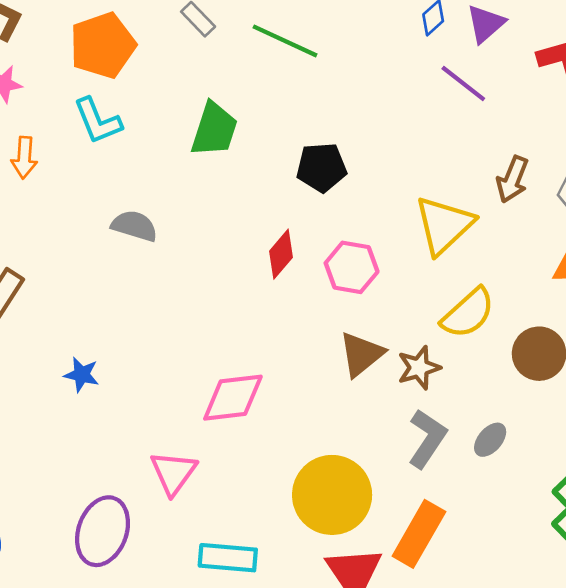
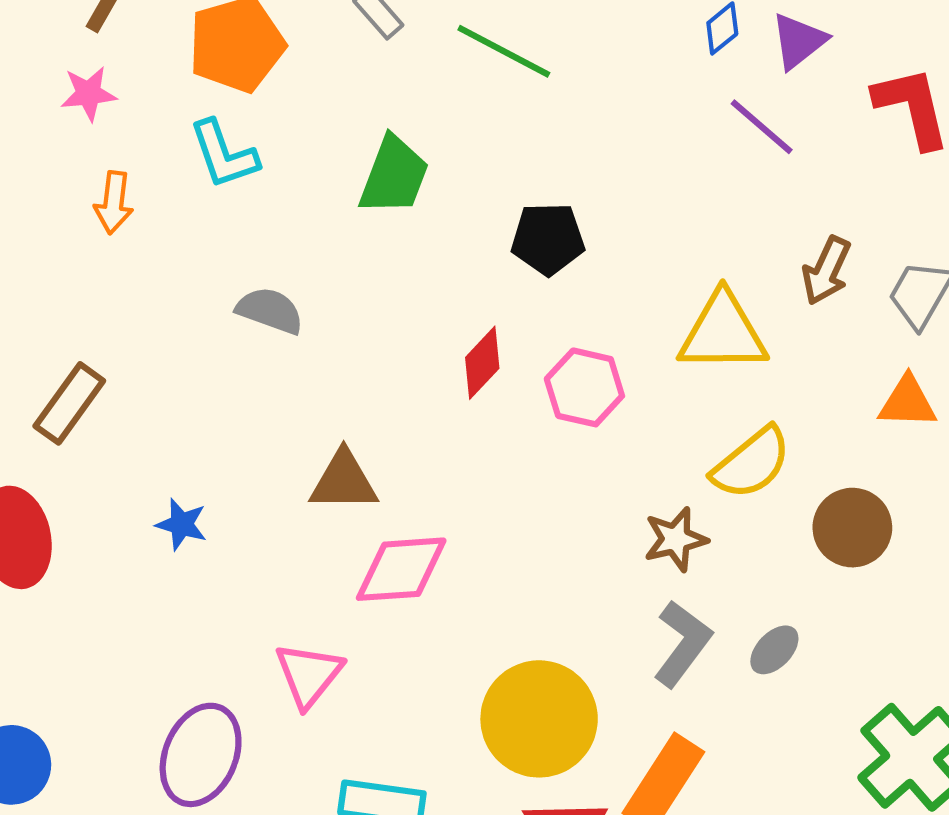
yellow triangle: (444, 225) -> (723, 332), turned 40
brown triangle: (361, 354) -> (344, 481), moved, turned 36

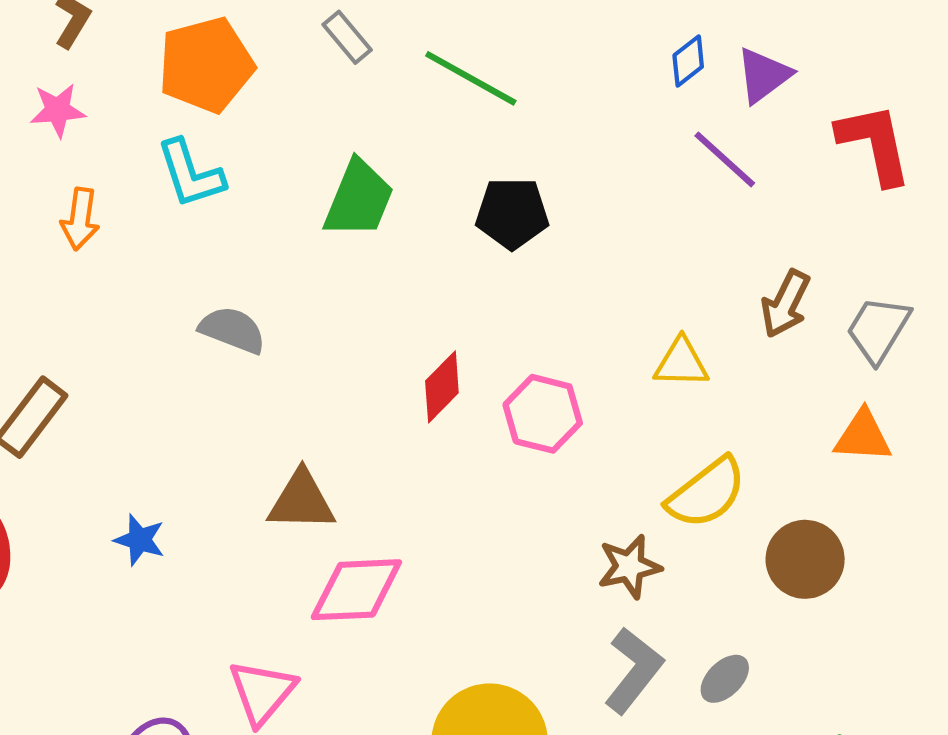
black pentagon: (548, 239) -> (512, 213), moved
yellow triangle: (723, 332) -> (681, 363), size x0.6

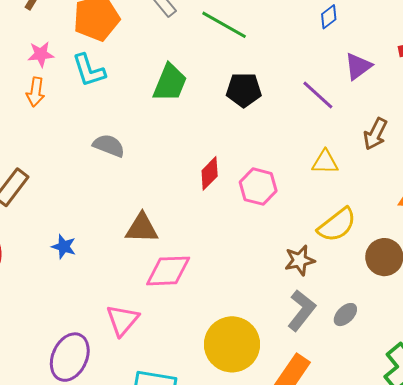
purple triangle: (764, 75) -> (358, 66), moved
pink star: (58, 110) -> (41, 54), moved
purple line: (725, 159) -> (318, 95), moved

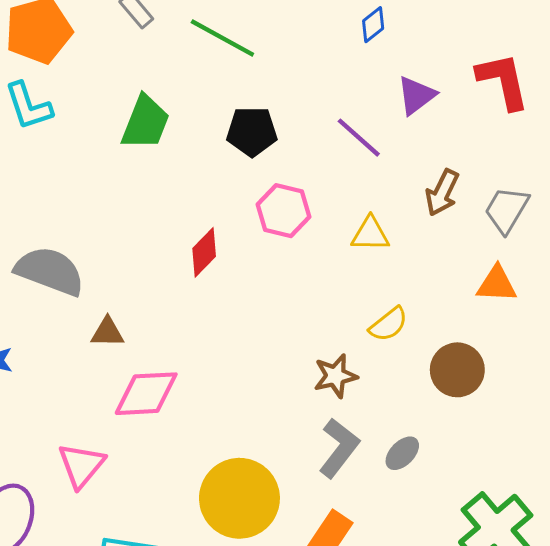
gray semicircle: (109, 146) -> (50, 271), moved, size x1.5
pink hexagon: (258, 187) -> (283, 211), moved
yellow semicircle: (337, 225) -> (389, 324), size x0.7
brown triangle: (142, 228) -> (107, 332), size x0.7

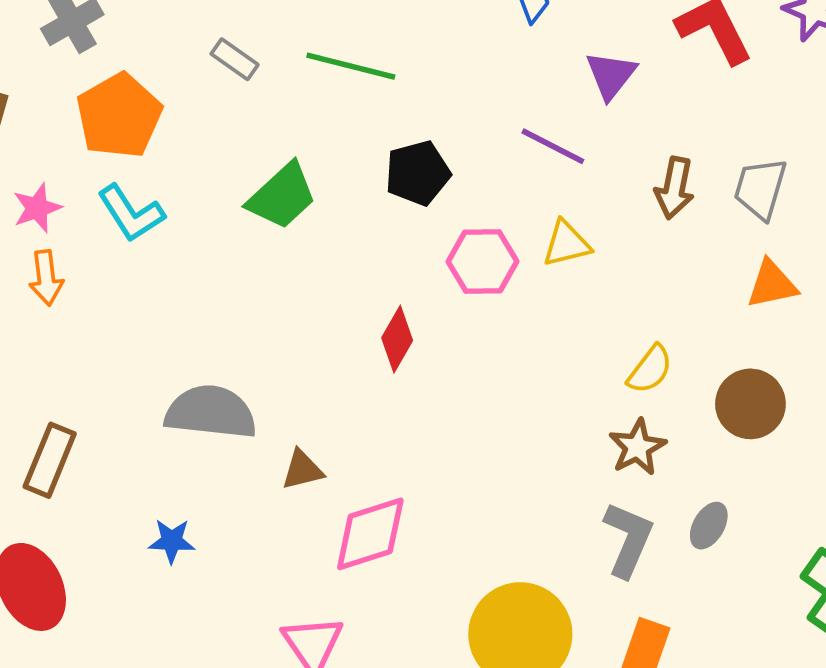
green trapezoid: (145, 122) -> (282, 196), turned 40
yellow triangle: (370, 234) -> (566, 244), moved
brown star: (335, 376) -> (637, 447), moved

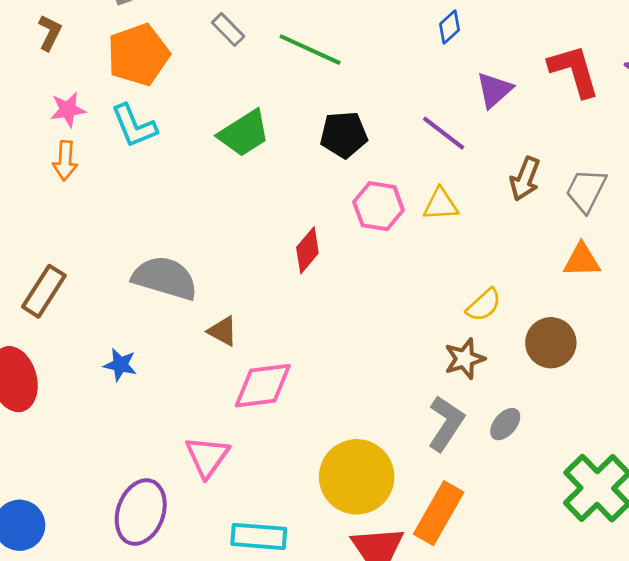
brown triangle: (302, 470) -> (223, 331), turned 32

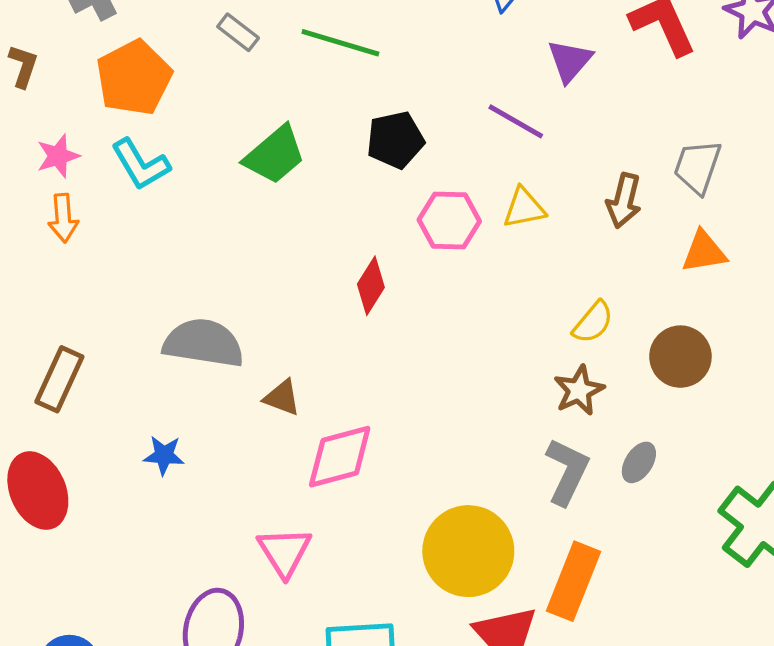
brown arrow: (525, 179) -> (624, 201), moved

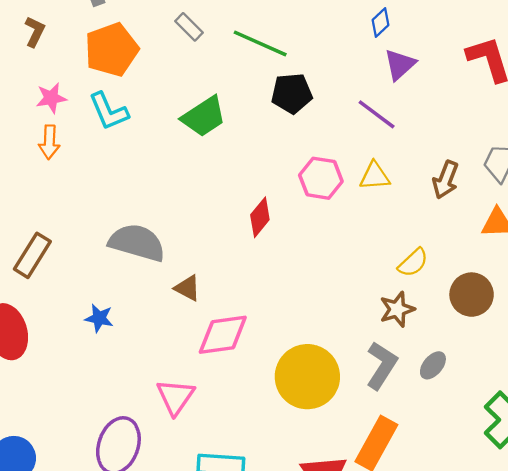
purple triangle: (570, 61) -> (400, 65), moved
black pentagon: (395, 140) -> (292, 93), moved
yellow circle: (468, 551) -> (307, 377), moved

